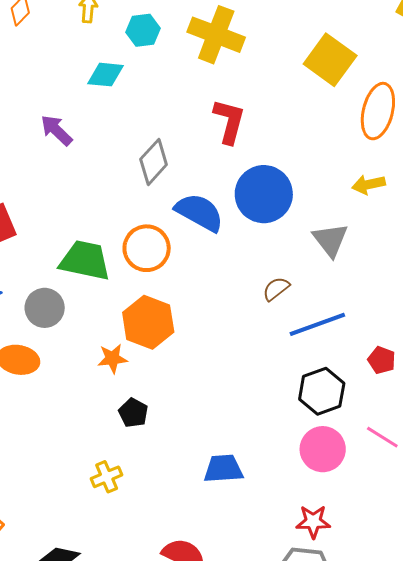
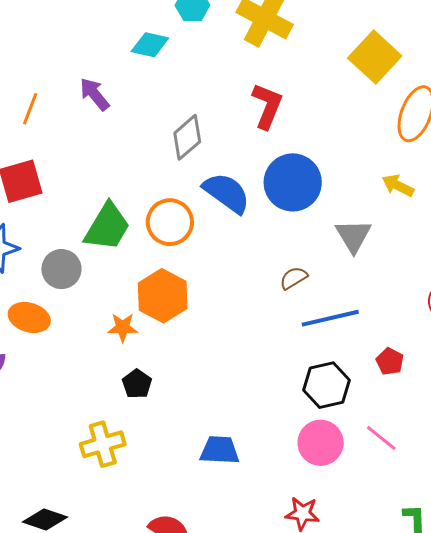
yellow arrow: (368, 184) -> (398, 185), turned 32
green trapezoid: (85, 260) -> (107, 227), turned 102
yellow cross: (107, 477) -> (103, 444), size x1.4

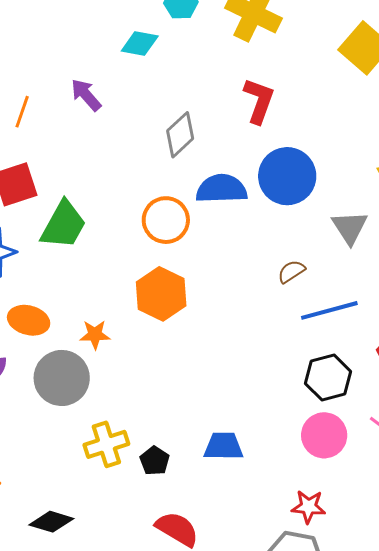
blue semicircle: (227, 193) -> (221, 189), turned -36
green trapezoid: (107, 227) -> (63, 225), moved
gray circle: (61, 269) -> (62, 378), moved, size x1.4
orange star: (123, 327) -> (95, 335), moved
black pentagon: (137, 384) -> (155, 461), moved

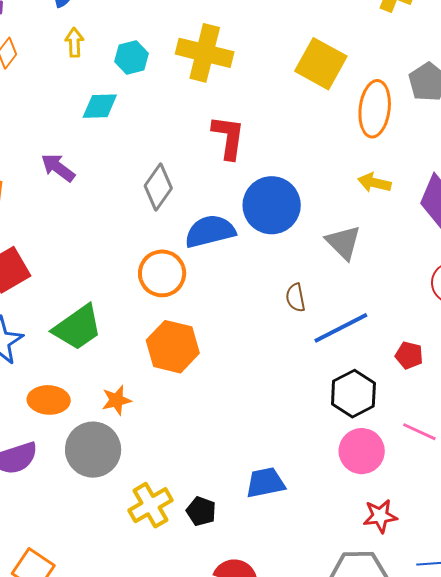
green trapezoid: (63, 225) -> (78, 327), moved, turned 38
brown semicircle: (291, 271) -> (296, 298), turned -56
red star: (308, 507) -> (380, 516), moved

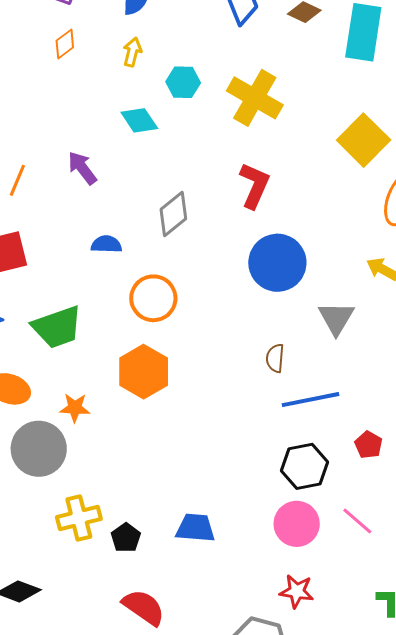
cyan diamond: (100, 106) -> (139, 120), turned 42
blue semicircle: (210, 231) -> (106, 244), moved, size x0.6

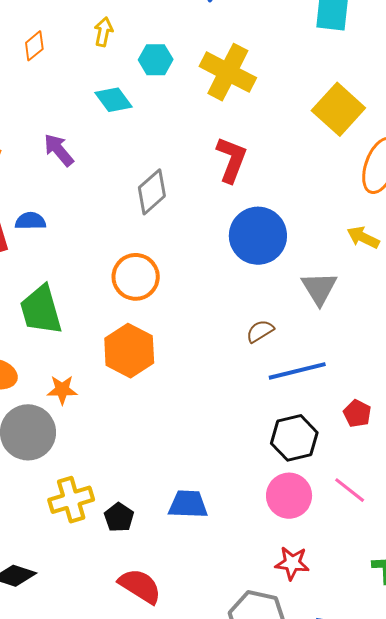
orange diamond: (65, 44) -> (34, 46), moved
blue semicircle: (106, 244) -> (30, 221), moved
green trapezoid: (57, 327) -> (41, 310), turned 96
brown semicircle: (275, 358) -> (260, 331), turned 56

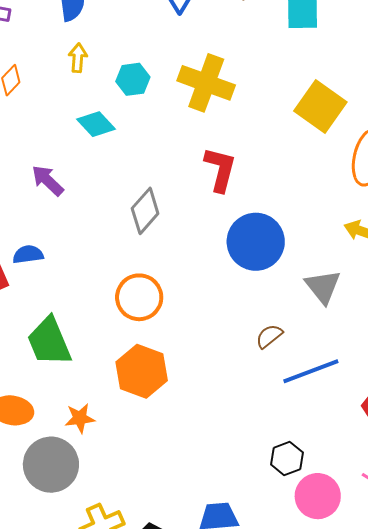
black hexagon: (294, 438) -> (287, 458), moved, size x0.7

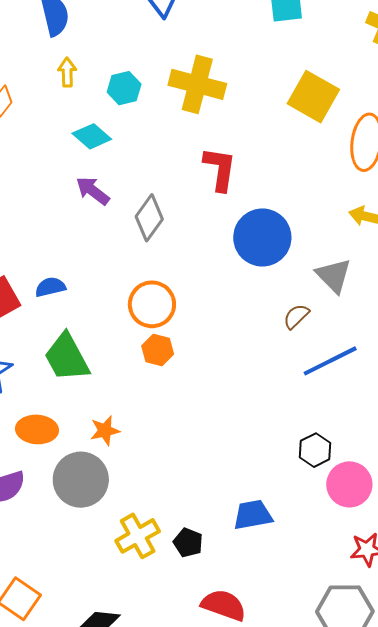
purple arrow: (48, 180) -> (93, 191), moved
blue semicircle: (28, 254) -> (50, 287), moved
brown semicircle: (269, 336) -> (296, 316), moved
orange hexagon: (142, 371) -> (158, 350), moved, size x0.6

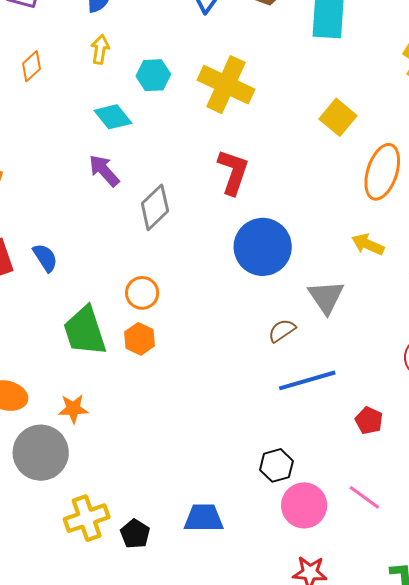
yellow square: (313, 97) -> (338, 117), size x0.7
blue semicircle: (50, 287) -> (45, 258), turned 60
orange circle: (152, 304) -> (142, 293), size x0.7
green trapezoid: (67, 357) -> (85, 331), moved

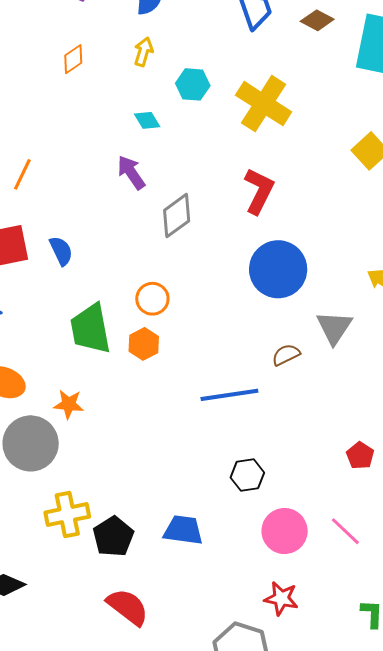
cyan diamond: (113, 117) -> (147, 120), size x0.7
blue line: (307, 380) -> (229, 395), moved
black hexagon: (276, 465) -> (247, 475), moved
black pentagon: (135, 534) -> (113, 537), size x1.4

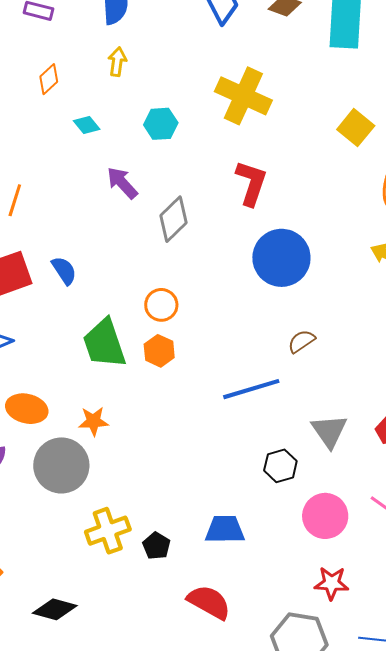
cyan hexagon: (193, 84) -> (161, 124), moved
cyan diamond: (147, 120) -> (87, 125), moved
gray triangle: (334, 327) -> (329, 431), moved
black pentagon: (113, 537) -> (156, 546), size x0.7
red semicircle: (128, 607) -> (209, 602), moved

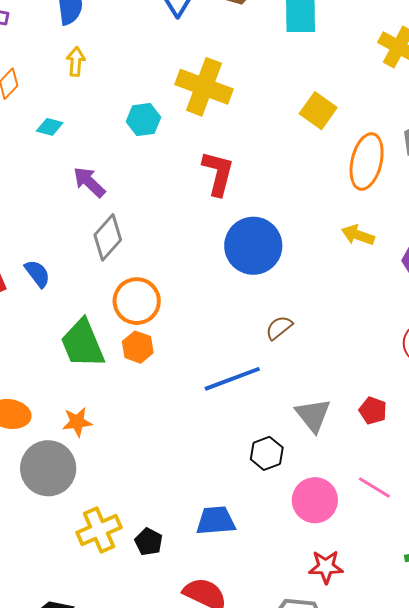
cyan hexagon: (161, 124) -> (143, 120), moved
cyan diamond: (87, 125) -> (50, 127), turned -32
gray diamond: (173, 219) -> (108, 237), moved
orange circle: (161, 305) -> (137, 301), size x1.4

